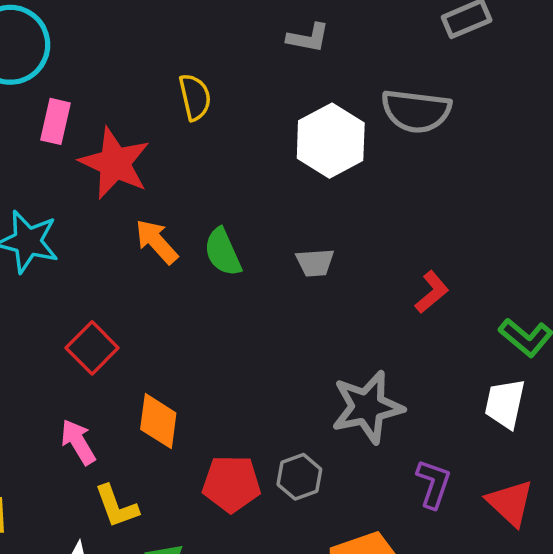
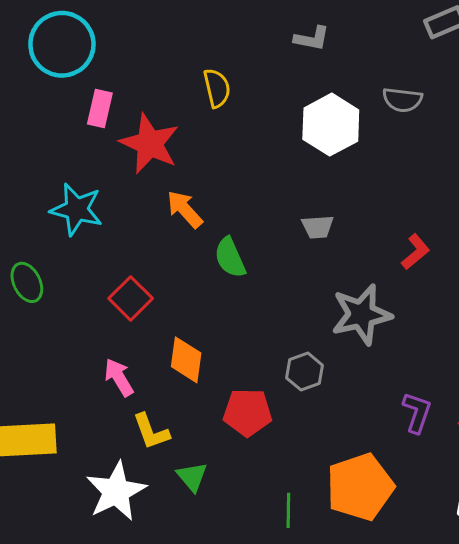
gray semicircle: (416, 111) -> (402, 100), size x0.7
green semicircle: (223, 252) -> (230, 258), moved
gray star: (367, 407) -> (361, 315), moved
gray hexagon: (299, 477) -> (304, 372), moved

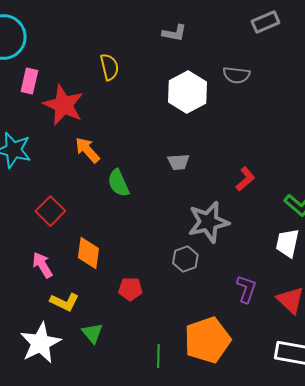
gray hexagon: (304, 372) -> (185, 259), moved
red pentagon: (247, 412) -> (130, 289), size x0.7
yellow L-shape: (151, 431) -> (64, 302), turned -44

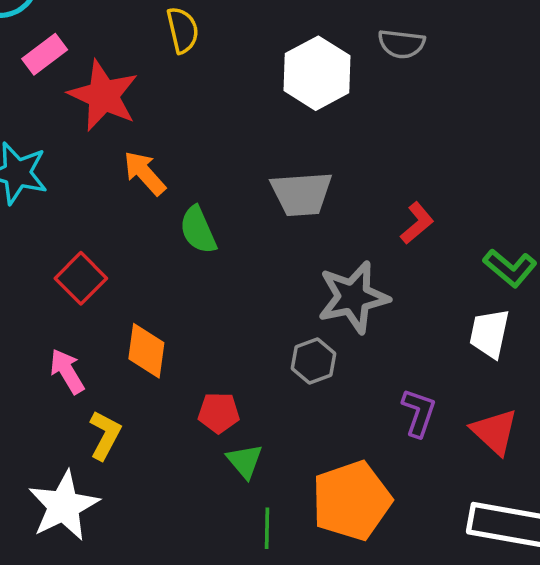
pink rectangle: (29, 81) -> (45, 54), turned 40
gray trapezoid: (178, 162) -> (301, 194), size x1.6
yellow L-shape: (64, 302) -> (105, 435), turned -88
green triangle: (92, 333) -> (245, 461), moved

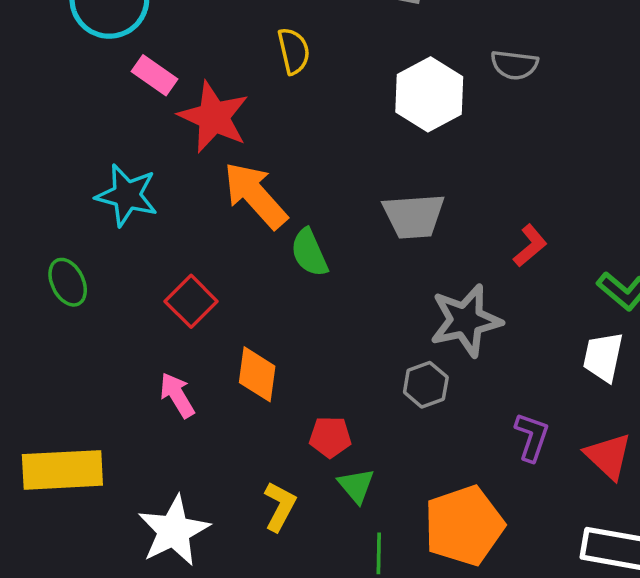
pink rectangle: (45, 54) -> (155, 75), turned 72
orange arrow: (145, 173) -> (255, 195), size x1.5
yellow L-shape: (105, 435) -> (280, 506), moved

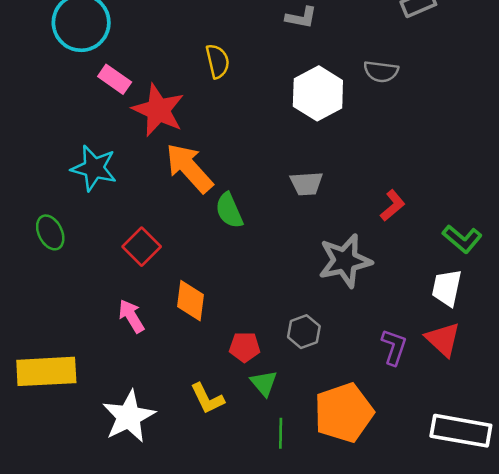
gray trapezoid: (414, 216) -> (306, 184), size x0.7
gray hexagon: (426, 385) -> (304, 332), moved
red triangle: (608, 456) -> (443, 339), moved
yellow L-shape: (280, 506) -> (207, 399), turned 126

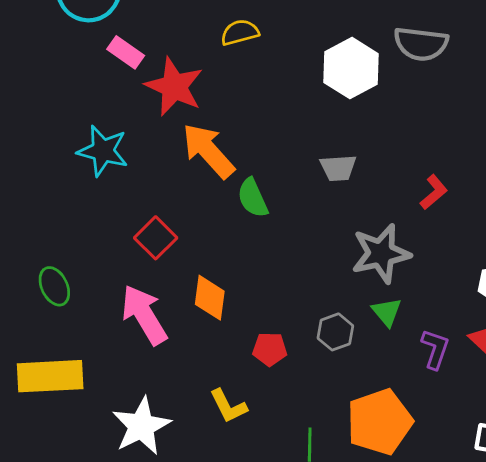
yellow semicircle: (218, 61) -> (240, 32), turned -92
gray semicircle: (381, 72) -> (421, 44), size x1.4
green ellipse: (50, 232) -> (54, 286), moved
pink arrow: (131, 316) -> (144, 315), size x1.6
green triangle: (264, 383) -> (387, 312), moved

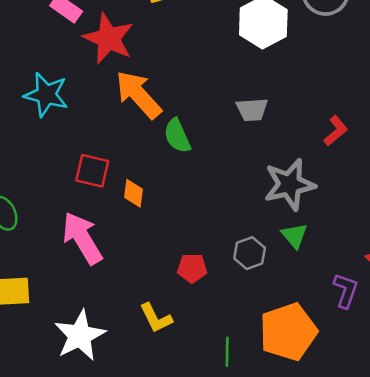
red square: (156, 238) -> (92, 171), turned -32
orange diamond: (210, 298) -> (133, 193), moved, size x0.7
purple L-shape: (435, 349) -> (346, 291), moved

